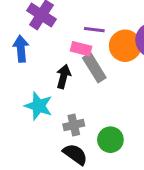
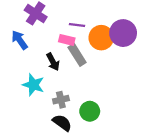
blue arrow: (21, 49) -> (20, 40), turned -30
black arrow: (63, 77) -> (53, 62), turned 138

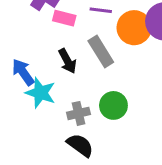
blue arrow: (20, 40) -> (23, 72), moved
pink rectangle: (67, 40) -> (64, 18), moved
green circle: (90, 111) -> (113, 105), moved

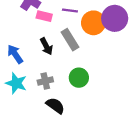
cyan star: (40, 93) -> (16, 83), moved
gray cross: (79, 113) -> (45, 81), moved

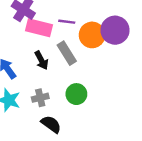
pink rectangle: (44, 16) -> (39, 28), size x1.5

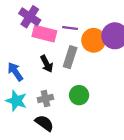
gray rectangle: (67, 53) -> (70, 57), turned 50
black semicircle: (51, 124) -> (44, 123), moved

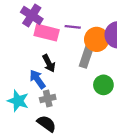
gray rectangle: (70, 57) -> (86, 56), moved
blue arrow: (15, 72) -> (37, 79), moved
green circle: (79, 95) -> (103, 85), moved

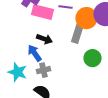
black arrow: (49, 63) -> (44, 39), turned -42

